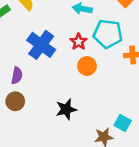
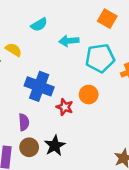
red star: (79, 42) -> (65, 107), moved
black star: (66, 109) -> (55, 146), moved

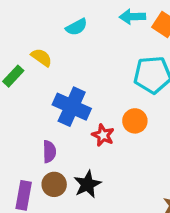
cyan arrow: (69, 41) -> (132, 17), moved

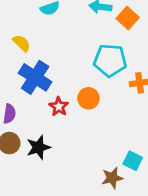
yellow semicircle: (41, 57) -> (22, 43), moved

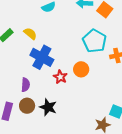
cyan pentagon: (110, 60) -> (94, 41), turned 30
black star: (38, 147) -> (48, 107), turned -30

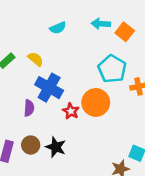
orange circle: (81, 69) -> (96, 102), size x1.5
purple semicircle: (26, 85) -> (29, 108), moved

